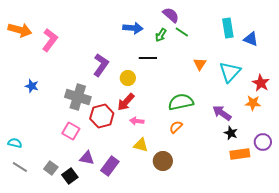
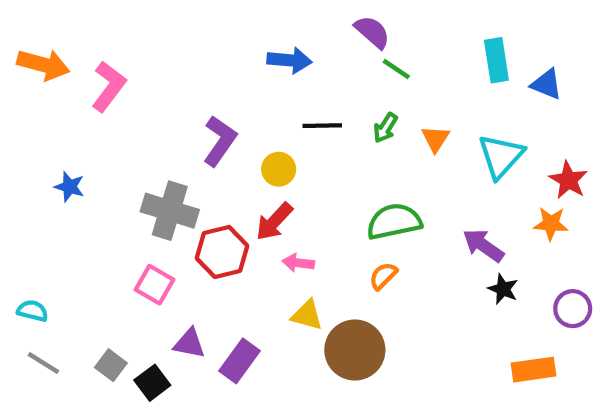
green arrow: (161, 35) -> (385, 128), moved
orange rectangle: (240, 154) -> (533, 370), moved
brown circle: (163, 161) -> (355, 350), size x1.4

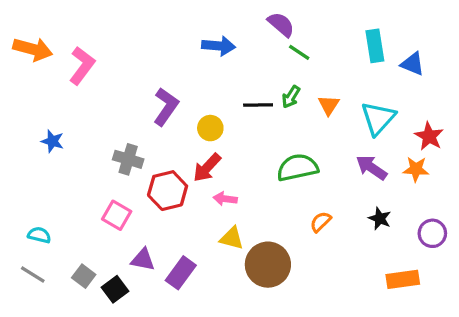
black line: (322, 126) -> (258, 105), moved
gray cross: (170, 211) -> (128, 159), size x0.7
purple arrow: (483, 245) -> (372, 168), moved
orange semicircle: (383, 276) -> (321, 222), moved
cyan semicircle: (32, 311) -> (39, 235), moved

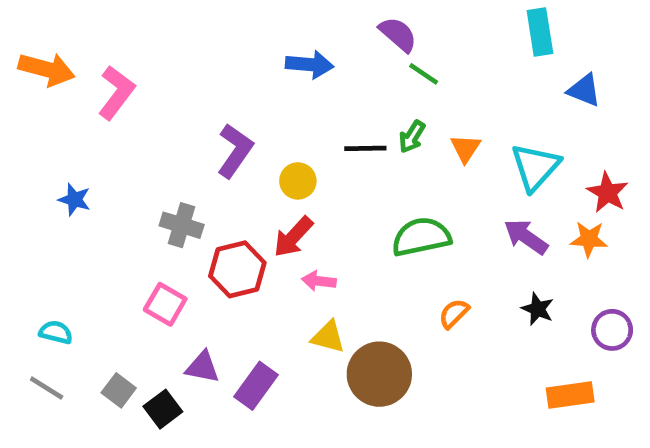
cyan rectangle: (375, 46) -> (540, 32), moved

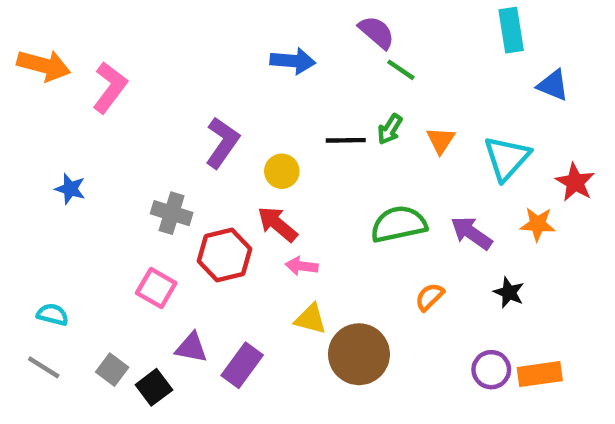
red arrow: (293, 237) -> (277, 224), turned 87
purple arrow: (526, 237) -> (471, 233), moved
orange star: (589, 239) -> (538, 224), moved
purple circle: (612, 330) -> (491, 370), moved

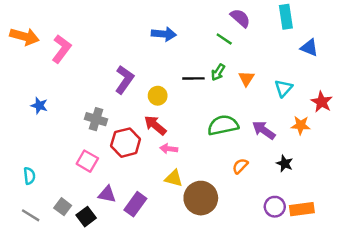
purple semicircle: (377, 32) -> (240, 18), moved
cyan triangle: (507, 158) -> (283, 88), size x0.7
cyan semicircle: (53, 315) -> (29, 176), turned 70
gray line: (44, 367) -> (31, 215), moved

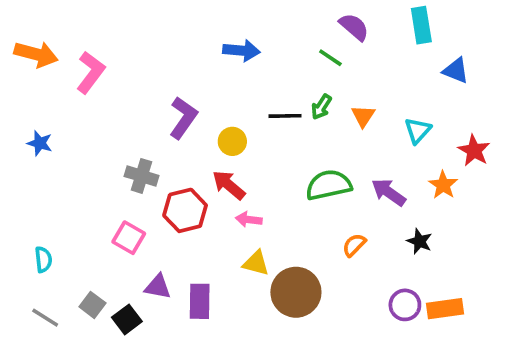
blue star: (39, 106) -> (40, 143), moved
orange star: (301, 125) -> (443, 185), turned 30
purple rectangle: (135, 204) -> (200, 301), turned -35

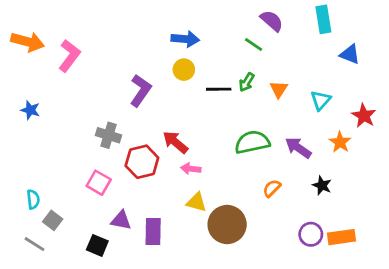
yellow circle: (232, 141) -> (184, 70), moved
gray square: (92, 305) -> (53, 220), moved
black square: (127, 319) -> (97, 245), turned -30

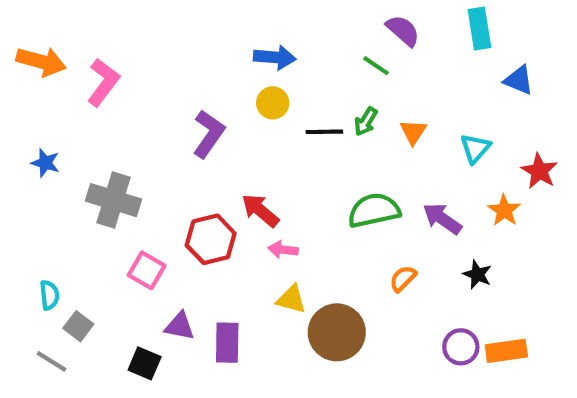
gray cross: (108, 135) -> (114, 200), moved, size x1.4

